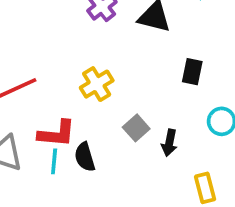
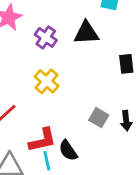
yellow cross: (97, 84) -> (47, 81), moved

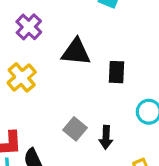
black triangle: (86, 33) -> (76, 52), moved

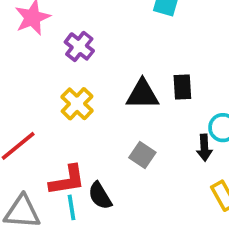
black triangle: (76, 52) -> (142, 94), moved
black arrow: (106, 137) -> (204, 148), moved

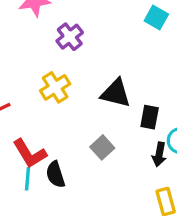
black rectangle: (182, 87) -> (150, 117), moved
red L-shape: (67, 180) -> (30, 153), turned 54

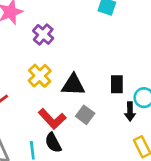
black triangle: (116, 93) -> (73, 85), moved
red L-shape: (30, 153) -> (52, 119), moved

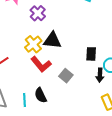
black triangle: (73, 85) -> (52, 40), moved
red L-shape: (52, 119) -> (41, 64), moved

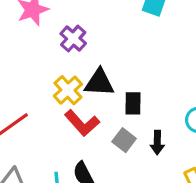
black rectangle: (91, 54) -> (133, 103), moved
black arrow: (100, 75) -> (157, 143), moved

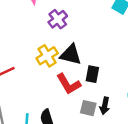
red L-shape: (82, 123) -> (69, 84), moved
gray square: (124, 140) -> (88, 108), moved, turned -35

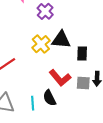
red L-shape: (69, 84) -> (60, 78), moved

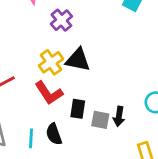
black rectangle: (82, 53) -> (78, 109), moved
red L-shape: (60, 78) -> (49, 93), moved

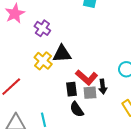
red L-shape: (49, 93) -> (87, 77), moved
black semicircle: (54, 134) -> (77, 109), moved

